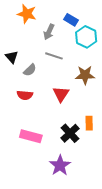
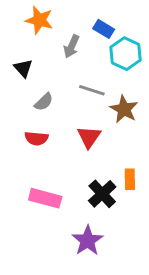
gray line: (54, 56) -> (92, 90), moved
black triangle: (12, 57) -> (23, 68), moved
brown star: (85, 75) -> (124, 109), turned 30

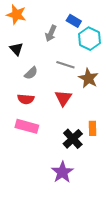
orange star: (39, 20) -> (16, 15), moved
pink rectangle: (45, 198) -> (27, 126), moved

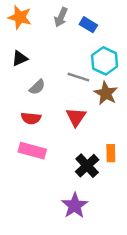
gray arrow: (51, 33) -> (61, 17), moved
cyan hexagon: (89, 39) -> (105, 61), moved
black triangle: (16, 49) -> (20, 58), turned 48

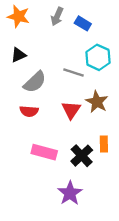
gray semicircle: (37, 87) -> (35, 82), size x1.5
brown star: (106, 93) -> (97, 102), moved
pink rectangle: (32, 151) -> (44, 152), moved

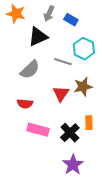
black triangle: (18, 55) -> (38, 37), moved, size x1.5
brown star: (97, 102) -> (83, 87), turned 30
red semicircle: (29, 111) -> (25, 104), moved
purple star: (70, 193) -> (73, 165), moved

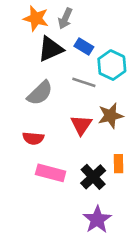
orange star: (16, 14) -> (36, 18), moved
blue rectangle: (71, 20) -> (84, 46), moved

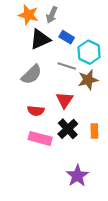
brown star: (111, 116) -> (88, 80), moved
red semicircle: (33, 138) -> (36, 111), moved
black cross: (93, 177) -> (68, 129), moved

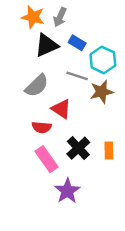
red triangle: (65, 100) -> (61, 109), moved, turned -30
pink rectangle: (40, 138) -> (47, 159), turned 40
purple star: (77, 176) -> (67, 191), moved

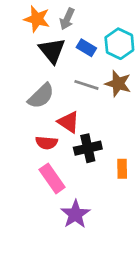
black triangle: (47, 45) -> (52, 51), turned -45
cyan hexagon: (103, 60) -> (119, 44), moved
brown star: (102, 92) -> (118, 84), moved, turned 30
black cross: (78, 148) -> (88, 148), moved, turned 30

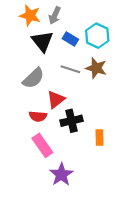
red triangle: (69, 122) -> (56, 99), turned 48

